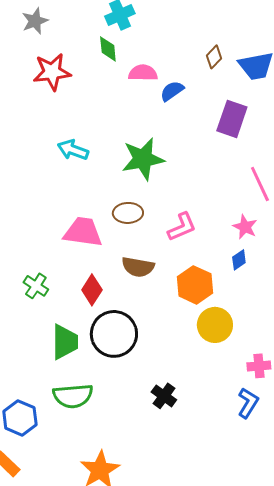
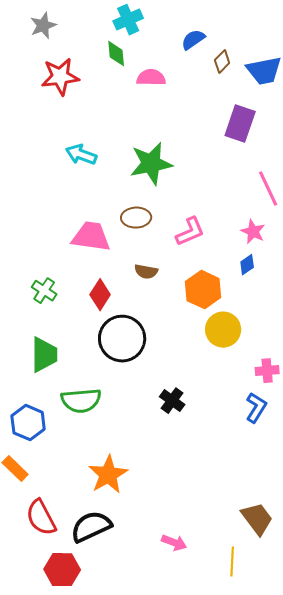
blue semicircle: (172, 91) -> (193, 40), moved
brown semicircle: (138, 267) -> (146, 272), size x0.7
green trapezoid: (65, 342) -> (44, 355), moved

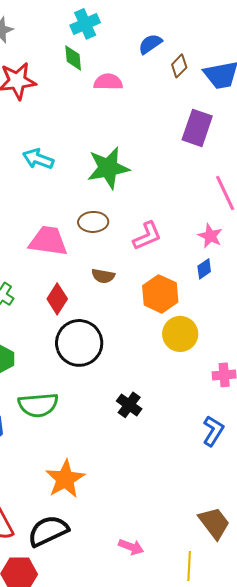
blue L-shape: (256, 408) -> (213, 431), moved

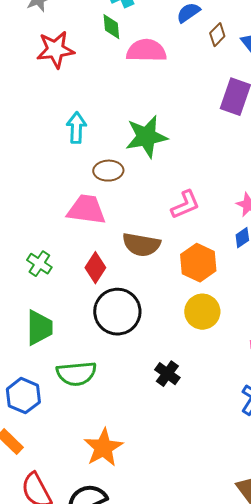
pink semicircle: (108, 82) -> (146, 51), size x1.4
cyan arrow: (38, 159) -> (76, 128), turned 72
brown ellipse: (93, 222) -> (108, 171), moved
brown semicircle: (103, 276) -> (141, 245), size x1.6
yellow circle: (180, 334) -> (202, 312), moved

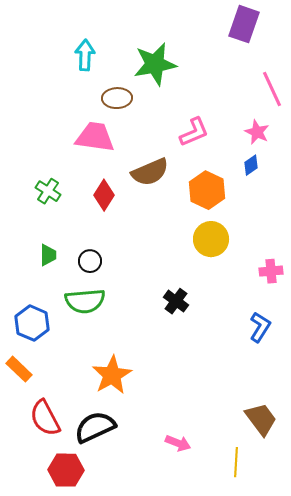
brown semicircle: (141, 245) -> (150, 172), turned -33
black circle: (117, 312) -> (90, 261), moved, size x0.5
green trapezoid: (39, 328) -> (48, 255), size x0.6

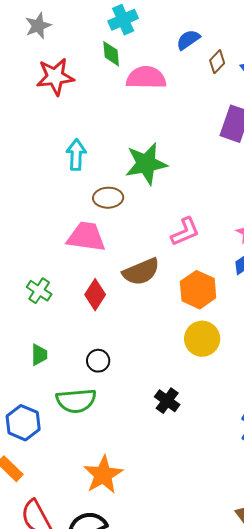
black circle: (90, 261) -> (98, 361), moved

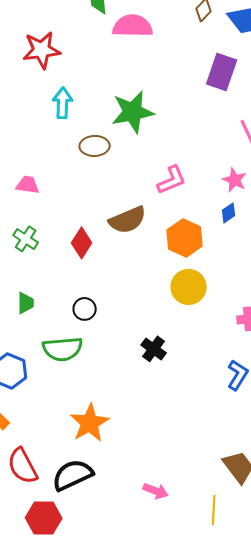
red star: (55, 77) -> (42, 50), moved
pink trapezoid: (86, 237) -> (28, 185), moved, size x0.6

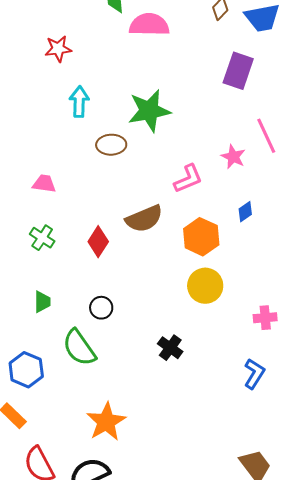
red star: (42, 50) -> (58, 49), size x0.7
pink star: (235, 180) -> (233, 157), moved
green semicircle: (63, 349) -> (79, 348), turned 60

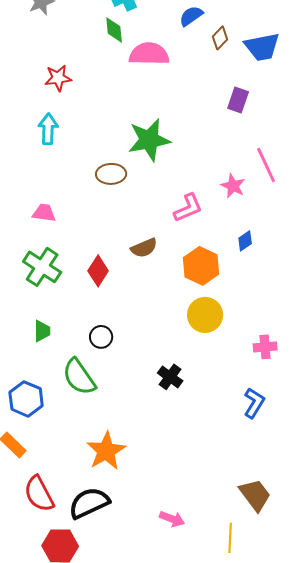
purple rectangle: (238, 71) -> (238, 100), size x0.7
cyan arrow: (79, 102) -> (48, 129), moved
brown semicircle: (144, 219) -> (144, 248), size x0.7
green cross: (42, 238) -> (42, 267), size x1.5

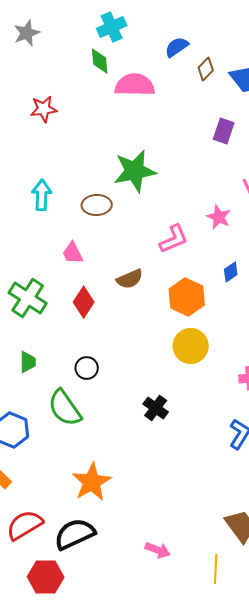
cyan arrow: (48, 129) -> (42, 195), moved
pink trapezoid: (44, 213) -> (73, 253), moved, turned -125
red semicircle: (39, 494) -> (25, 525), turned 87

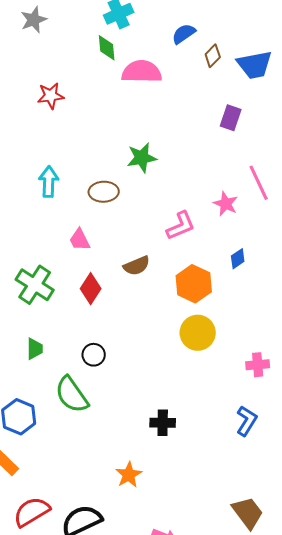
green star: (135, 171) -> (142, 158), size x0.7
black cross: (156, 408) -> (163, 423), moved, turned -35
orange star: (92, 482) -> (129, 475), moved, size x0.7

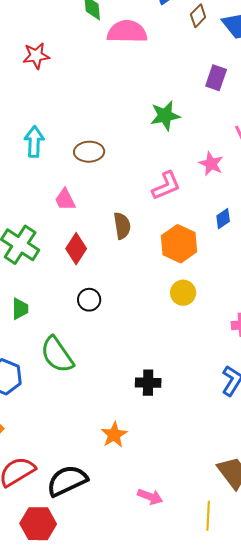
green star: (142, 158) -> (165, 116), moved
brown semicircle: (137, 266) -> (122, 226), turned -76
yellow circle: (198, 333) -> (183, 293), size x0.7
black circle: (94, 355) -> (89, 300), moved

